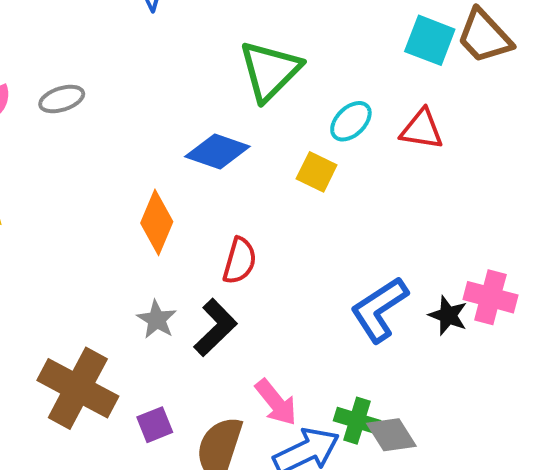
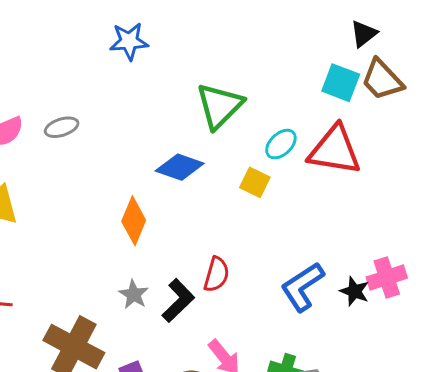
red triangle: (422, 129) -> (335, 150), size x1.6
red semicircle: (240, 261) -> (216, 274), moved
pink cross: (490, 297) -> (387, 278), turned -33

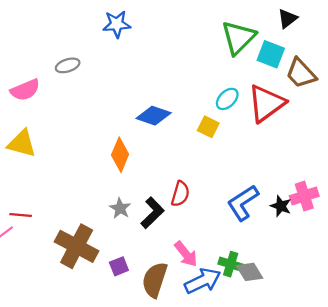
brown trapezoid: (382, 80) -> (301, 73), moved
green triangle: (220, 106) -> (238, 38), moved
gray ellipse: (62, 127) -> (68, 65), moved
red triangle: (335, 150) -> (266, 103), turned -45

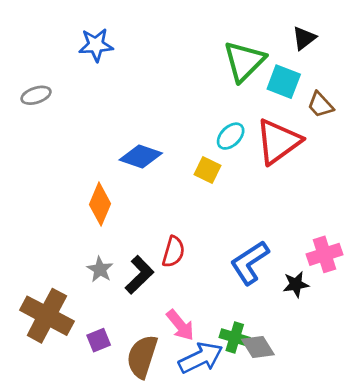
brown trapezoid: (301, 73) -> (320, 105), size x0.7
black star: (281, 206) -> (296, 284), moved, turned -30

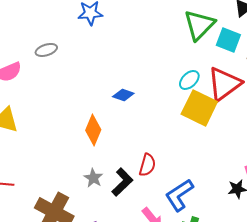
blue diamond: (141, 156) -> (123, 95), size x0.7
yellow square: (207, 170) -> (199, 108), moved, size x1.8
blue L-shape: (250, 263) -> (179, 195), moved

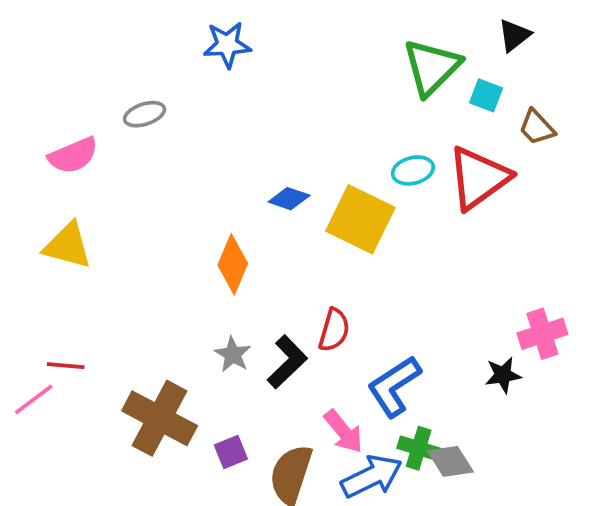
cyan square: (228, 40) -> (486, 95), size x0.7
cyan ellipse: (189, 80) -> (413, 170), turned 30
yellow square: (199, 108) -> (360, 219), moved

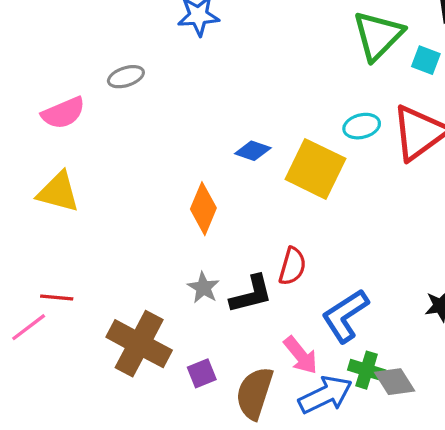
black L-shape: (287, 362) -> (251, 294), turned 30

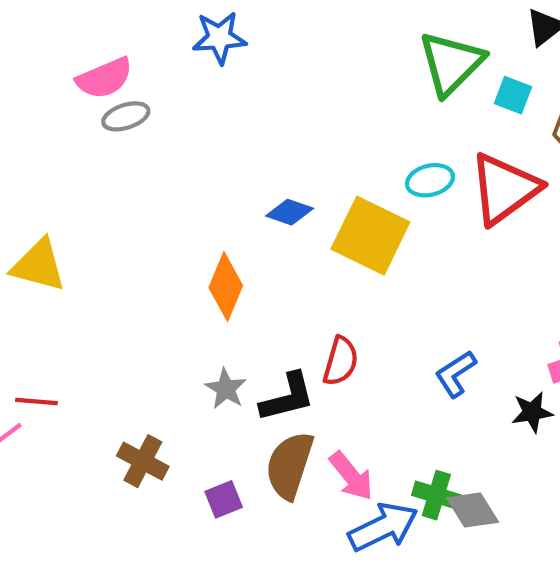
pink semicircle: (63, 113) -> (104, 78), moved
blue L-shape: (345, 316) -> (456, 374), moved, size x0.7
brown cross: (139, 344) -> (143, 461), size x0.6
brown semicircle: (254, 393) -> (290, 465), moved

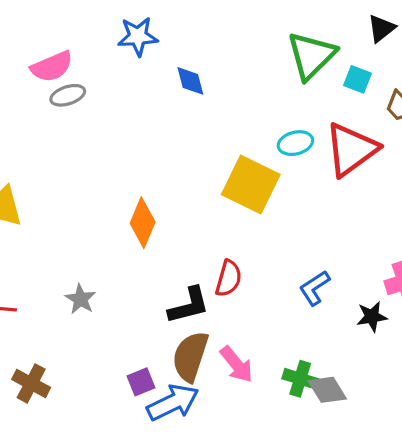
blue diamond: (290, 212) -> (190, 81), moved, turned 56
gray star: (226, 389) -> (80, 299), moved
brown cross: (143, 461) -> (31, 383), moved
blue arrow: (383, 527) -> (173, 403), moved

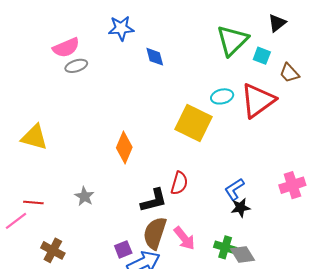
black star: (372, 317) -> (240, 208), moved

